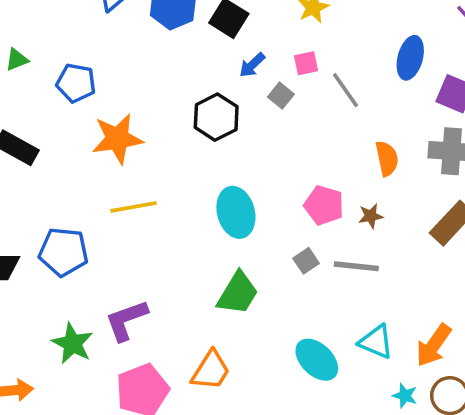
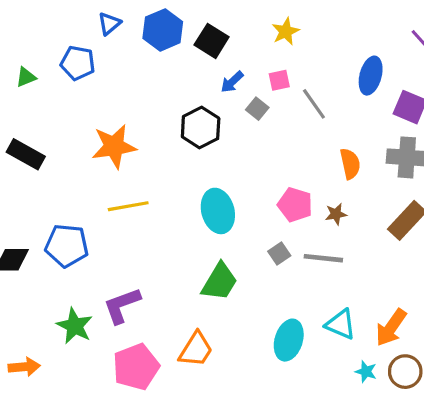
blue pentagon: (76, 83) -> (78, 63), moved
cyan ellipse: (317, 360) -> (289, 340), turned 63

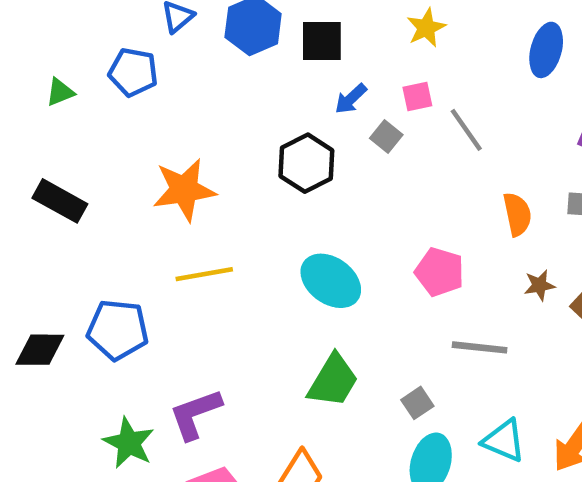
black square: (212, 41) -> (322, 41), turned -32
blue ellipse: (371, 76) -> (546, 50), moved
cyan ellipse: (218, 211) -> (331, 281), turned -39
brown star: (336, 214) -> (539, 285), moved
gray square: (279, 253) -> (417, 403), moved

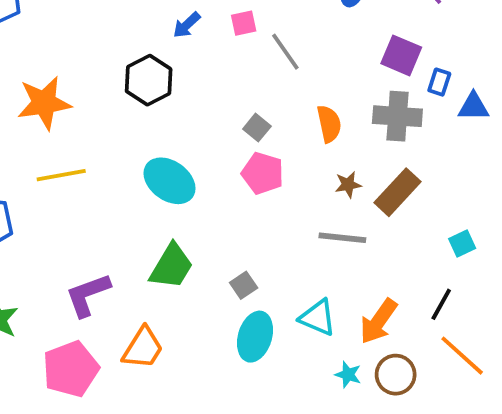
gray square: (386, 137) -> (257, 128), moved
gray line: (480, 347) -> (342, 238), moved
purple L-shape: (195, 414) -> (88, 295), moved

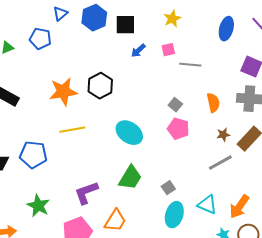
gray line: (285, 52) -> (190, 65), turned -50
black hexagon: (149, 80) -> (100, 86), moved
gray line: (342, 238) -> (220, 163), turned -35

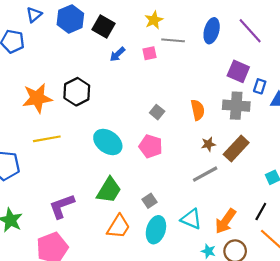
black square: (125, 25) -> (104, 26), turned 30
gray line: (190, 65) -> (173, 40), moved
pink pentagon: (178, 129) -> (151, 146), moved
orange trapezoid: (115, 221) -> (119, 227), moved

